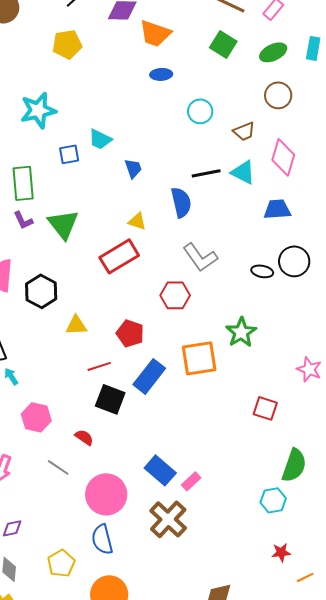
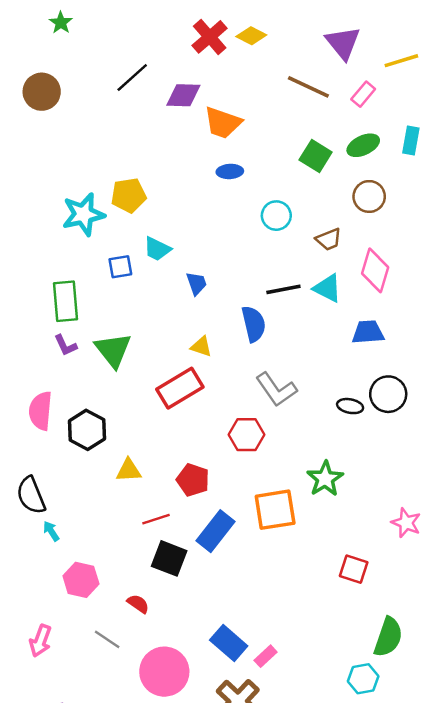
yellow pentagon: (67, 44) -> (129, 195), moved
green square: (223, 44) -> (316, 156), moved

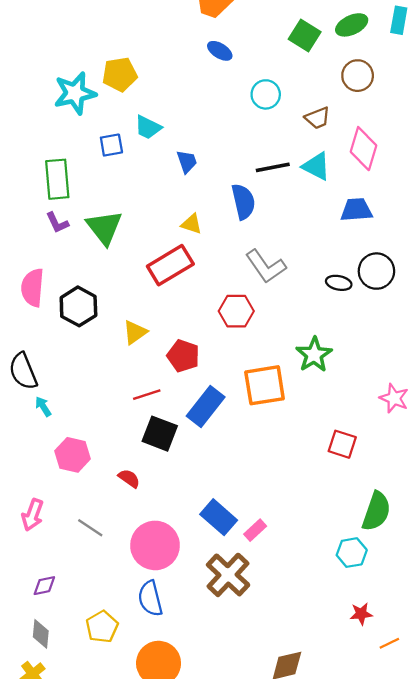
blue ellipse: (230, 171) -> (220, 51), turned 35
yellow triangle: (129, 470) -> (135, 332), moved, turned -32
gray line: (107, 639) -> (90, 528), moved

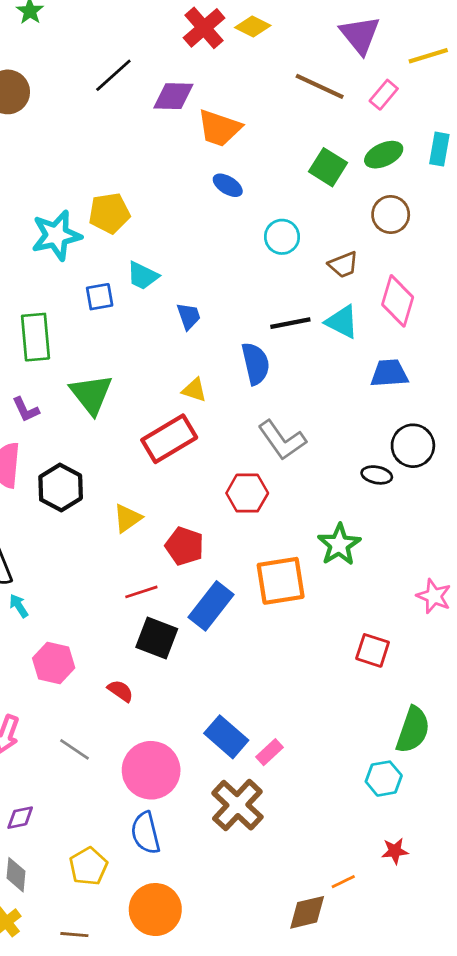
purple L-shape: (57, 223) -> (26, 410), moved
black ellipse: (339, 283) -> (377, 475), moved
orange line: (389, 643) -> (343, 882), moved

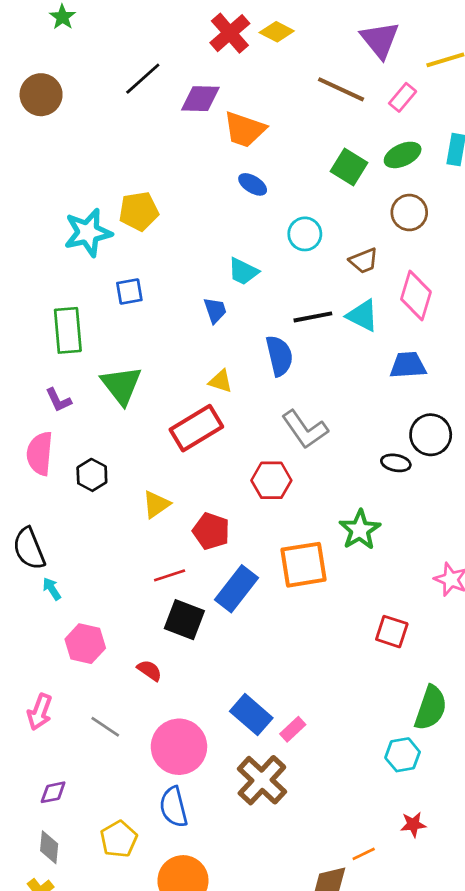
cyan trapezoid: (143, 276) -> (243, 271), moved
black hexagon: (61, 487) -> (92, 475), size x0.7

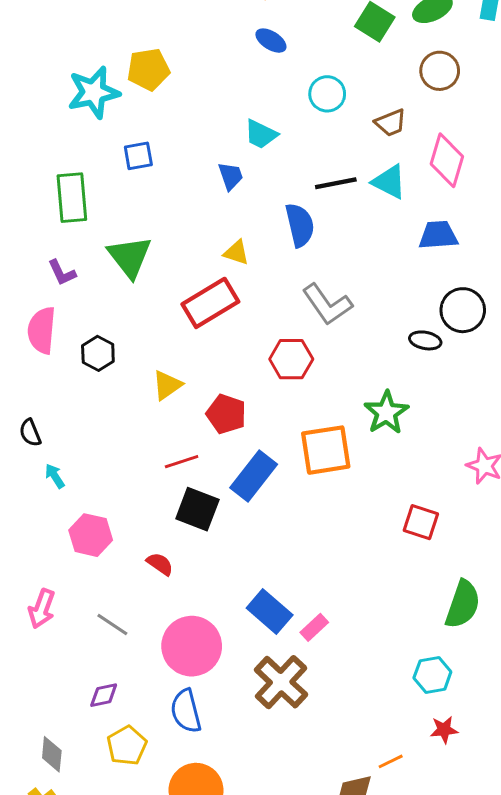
black semicircle: (29, 549) -> (30, 433), size x0.6
cyan hexagon: (403, 755) -> (432, 675), moved
purple diamond: (53, 792) -> (104, 695), moved

